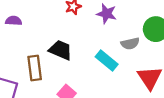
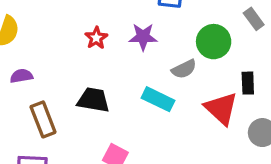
brown rectangle: (35, 68) -> (43, 119), moved

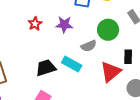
black trapezoid: (93, 100) -> (46, 68), moved, turned -30
red triangle: (221, 108) -> (111, 72), turned 35

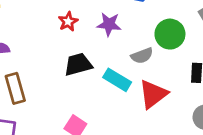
black trapezoid: (46, 68) -> (78, 64), moved
red triangle: (111, 72) -> (153, 94), moved

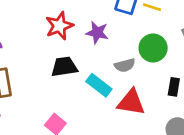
red star: (68, 22) -> (59, 26), size x1.5
red triangle: (153, 94) -> (131, 102), turned 40

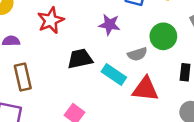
red star: (59, 26) -> (51, 20), moved

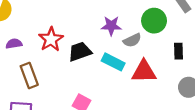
red star: (51, 20) -> (51, 39), moved
purple star: (109, 25) -> (111, 26), moved

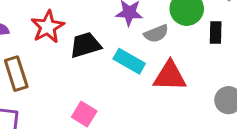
black rectangle: (179, 51) -> (216, 33), moved

